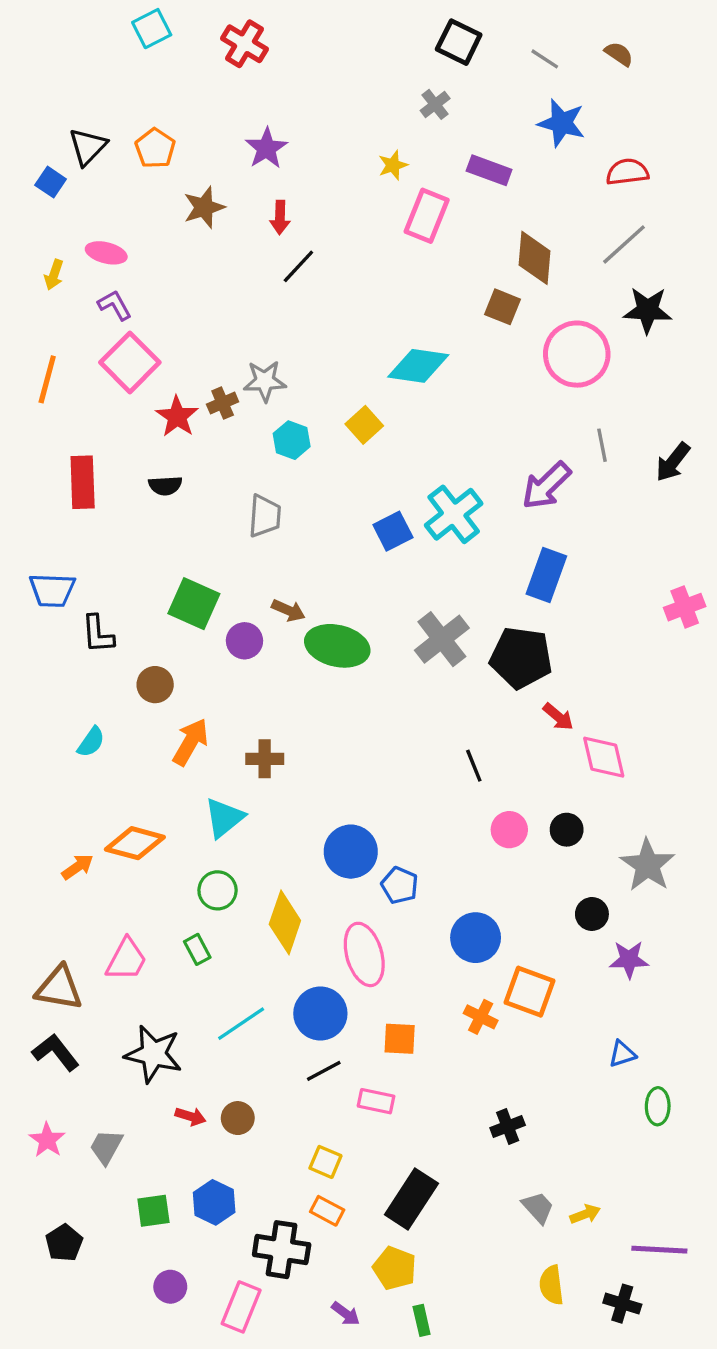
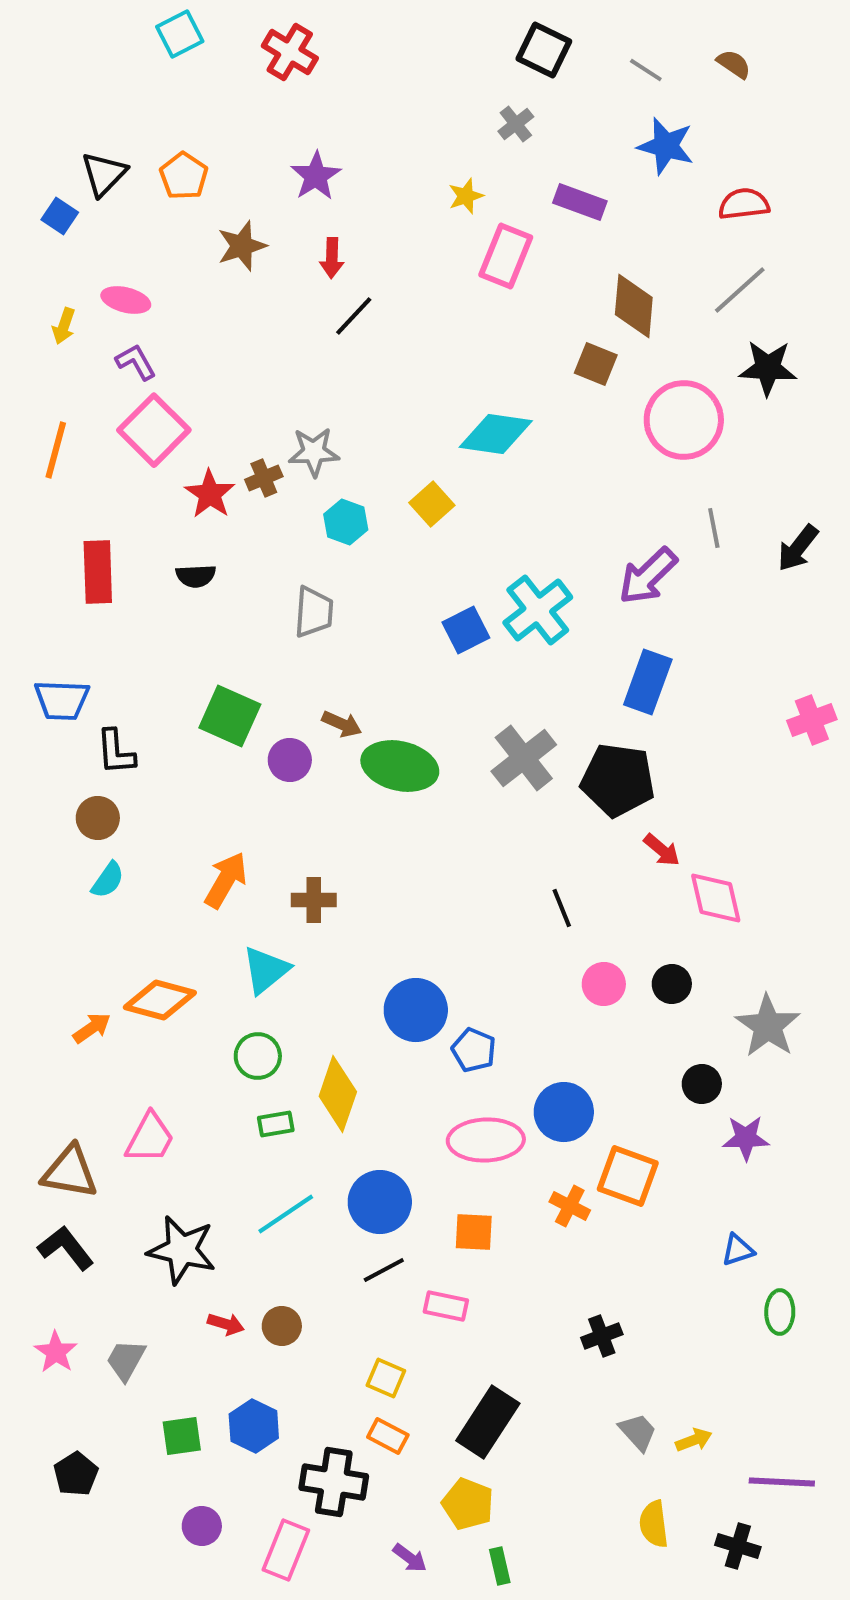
brown circle: (155, 685) -> (98, 818), moved
green rectangle: (197, 949) -> (276, 1124), moved, turned -72
pink ellipse: (364, 954) -> (486, 1140), moved, turned -76

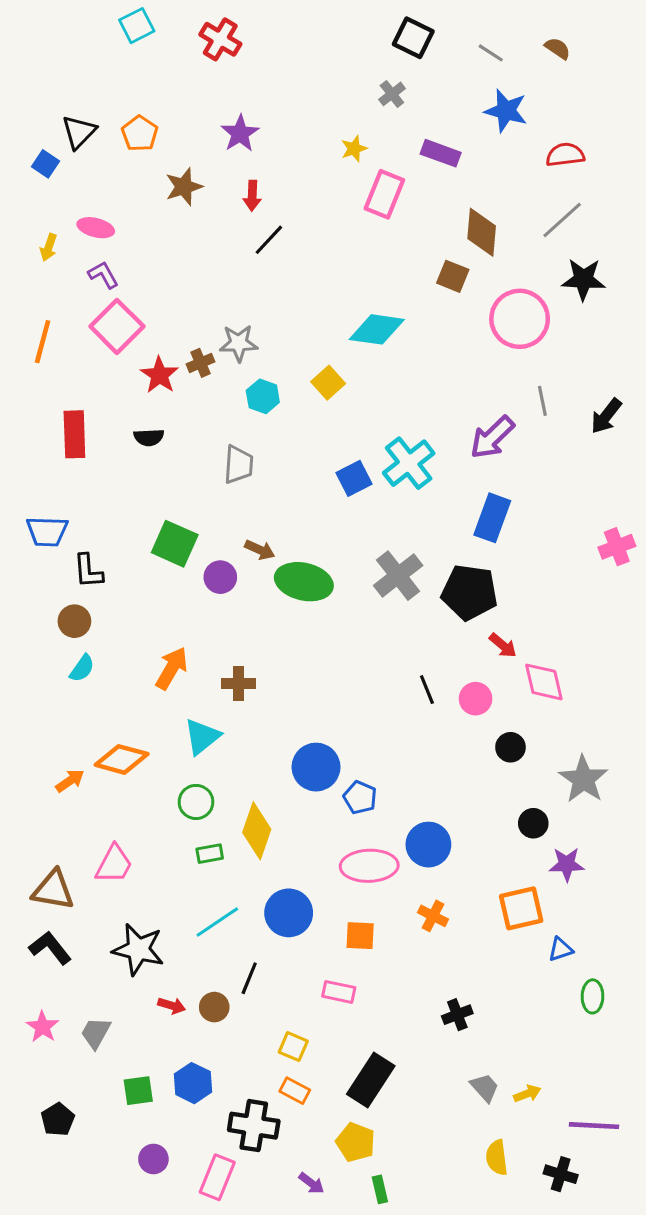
pink circle: (604, 984) -> (476, 699), moved
orange square: (628, 1176) -> (521, 908), moved, turned -33
black line: (384, 1270) -> (249, 978), moved, turned -40

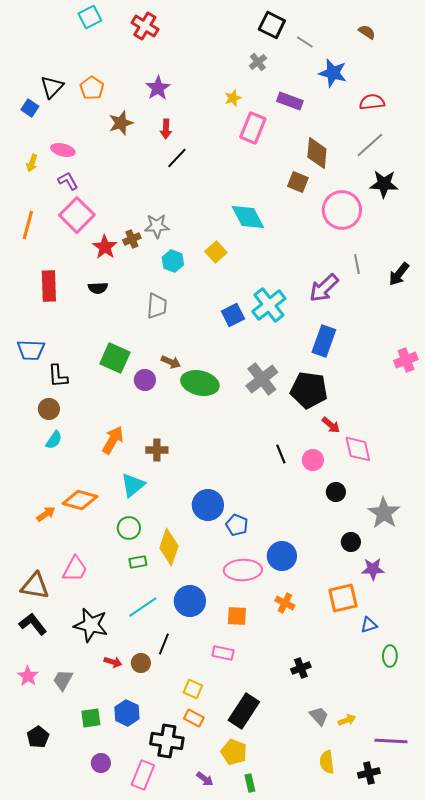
gray line: (491, 53) -> (305, 42), moved
cyan diamond: (377, 329) -> (248, 217), turned 54
black cross: (561, 1174) -> (369, 773), turned -30

